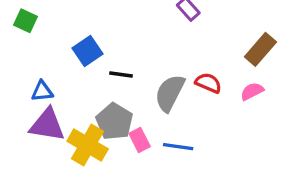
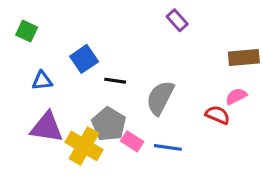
brown rectangle: (260, 49) -> (244, 57), turned 44
red semicircle: (208, 83) -> (218, 115), moved
blue triangle: (42, 91) -> (42, 81), moved
pink rectangle: (140, 140) -> (132, 141), turned -30

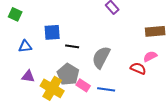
blue square: (84, 59) -> (52, 32), turned 30
purple triangle: (47, 127) -> (28, 76), size x0.6

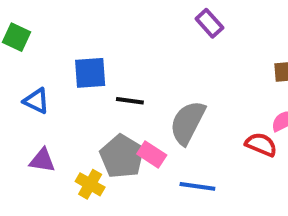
blue triangle: (25, 46) -> (36, 101), turned 32
pink rectangle: (83, 85) -> (152, 154), moved
yellow cross: (52, 88) -> (90, 184), size x0.6

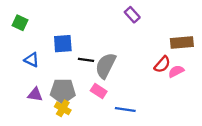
gray semicircle: (188, 123) -> (106, 66), moved
red semicircle: (261, 145) -> (162, 64), moved, turned 108
gray pentagon: (122, 156) -> (63, 91), moved, turned -30

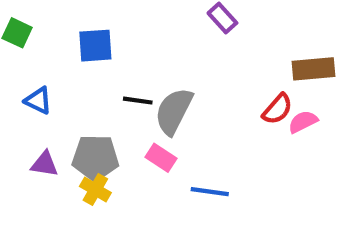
blue square: (63, 44) -> (95, 46), moved

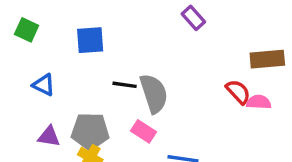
red semicircle: (277, 109) -> (238, 92), turned -84
gray semicircle: (174, 111) -> (154, 93), turned 135
pink semicircle: (303, 122) -> (259, 102), turned 30

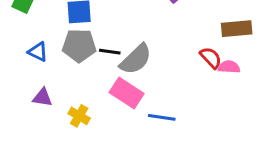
gray semicircle: (154, 93) -> (136, 59), turned 64
gray pentagon: (90, 131) -> (79, 46), moved
pink rectangle: (144, 131) -> (127, 93), size x1.5

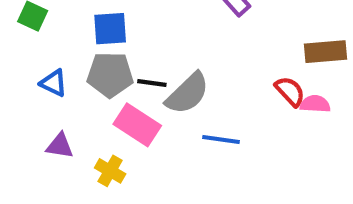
pink rectangle: (127, 93) -> (137, 125), moved
blue line: (162, 117) -> (221, 139), moved

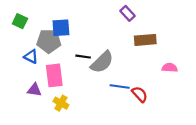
brown rectangle: (326, 52) -> (145, 40), moved
gray pentagon: (110, 75) -> (49, 41), moved
red semicircle: (290, 91) -> (140, 94), moved
pink rectangle: (137, 125) -> (54, 75), moved, turned 50

